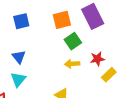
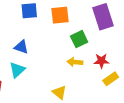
orange square: (62, 20) -> (60, 15), moved
blue triangle: (19, 57) -> (21, 47), turned -40

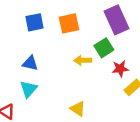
green square: (79, 39) -> (104, 48), moved
yellow arrow: (75, 62) -> (83, 60), moved

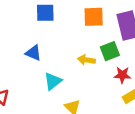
orange square: (69, 23) -> (94, 17), moved
cyan triangle: (28, 89) -> (53, 81), moved

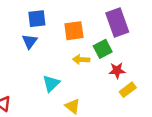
orange square: (94, 17) -> (74, 31), moved
blue triangle: (33, 53) -> (30, 41), moved, turned 49

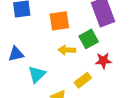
blue triangle: (30, 41) -> (16, 54), moved, turned 42
yellow rectangle: (128, 90) -> (83, 80), moved

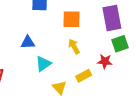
green square: (89, 39) -> (120, 44), moved
yellow arrow: (67, 50) -> (74, 46), turned 48

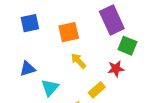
green square: (120, 44) -> (127, 46), turned -35

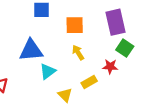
blue triangle: (28, 69) -> (31, 50), size x1.6

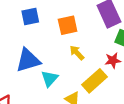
yellow rectangle: (89, 82) -> (94, 81), size x1.5

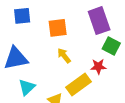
cyan triangle: (50, 79) -> (27, 87), moved

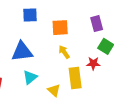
purple rectangle: (99, 21) -> (97, 24), size x0.7
yellow rectangle: (79, 85) -> (75, 78), turned -65

